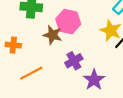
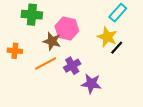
orange line: (31, 73) -> (46, 63), moved
purple star: (94, 80) -> (91, 84), turned -30

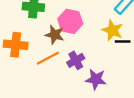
black line: (117, 48) -> (123, 41), turned 48
orange cross: (15, 51) -> (16, 45), size x1.5

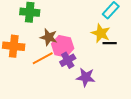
pink hexagon: (70, 21) -> (63, 46), moved

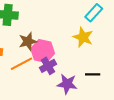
brown star: (49, 37) -> (28, 41), turned -30
black line: (110, 43) -> (93, 74), moved

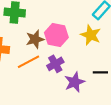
pink hexagon: (43, 51) -> (56, 35), moved
purple star: (67, 84) -> (75, 82), turned -30

